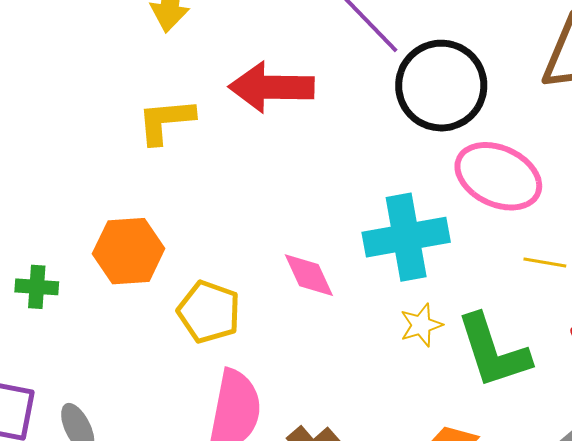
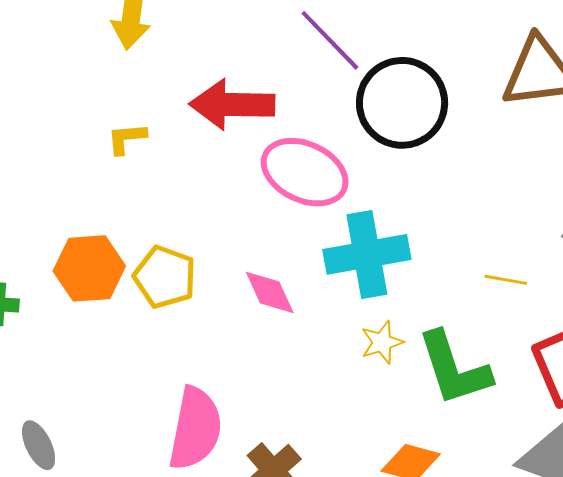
yellow L-shape: (166, 121) -> (127, 138), size x0.7
pink ellipse: (498, 176) -> (305, 172), moved
yellow pentagon: (209, 312) -> (165, 277), moved

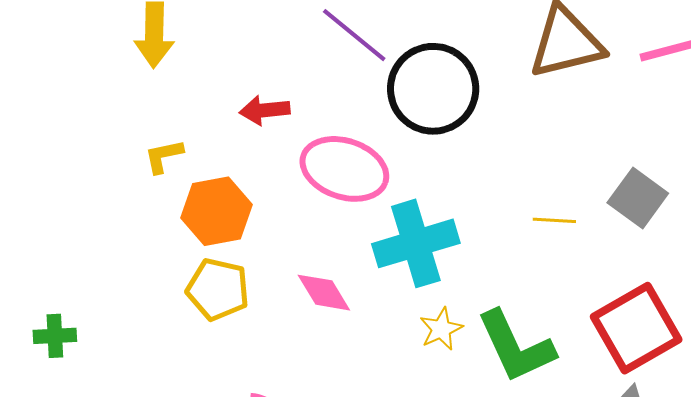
red arrow: (232, 105) -> (265, 110), size x0.6
orange hexagon: (89, 268) -> (216, 211), moved
yellow line: (506, 280) -> (554, 220), moved

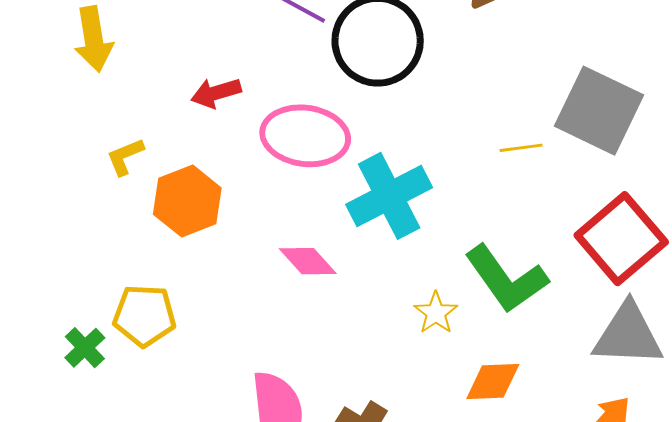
gray square: (638, 198) -> (599, 111), size x1.5
yellow pentagon: (218, 289) -> (144, 316), moved
yellow star: (441, 329) -> (436, 313), moved
green cross: (55, 336) -> (85, 348), moved, turned -30

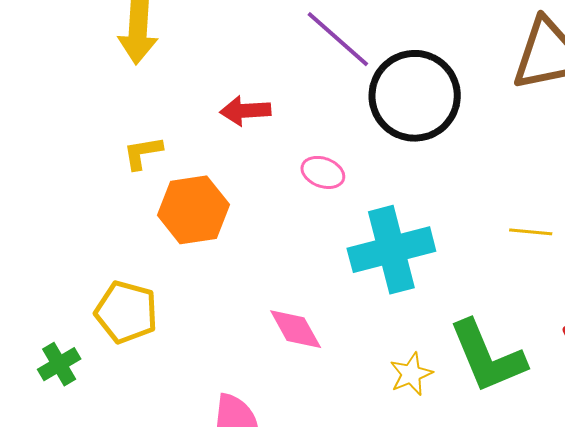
pink ellipse: (305, 136) -> (323, 172), size x0.5
pink diamond: (308, 261) -> (296, 329), moved
green cross: (85, 348) -> (59, 364), moved

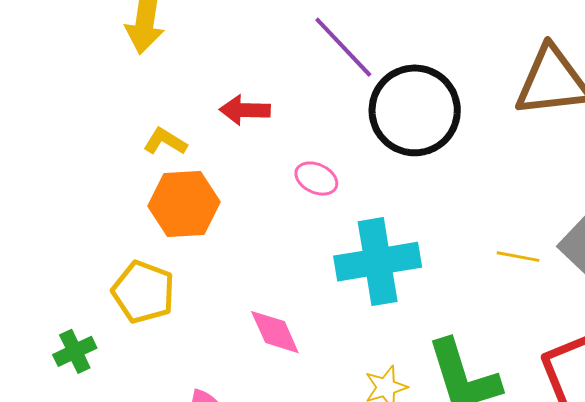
yellow L-shape: (143, 153) -> (165, 141), moved, turned 36
yellow pentagon: (126, 312) -> (143, 292), moved
green cross: (59, 364) -> (75, 351), moved

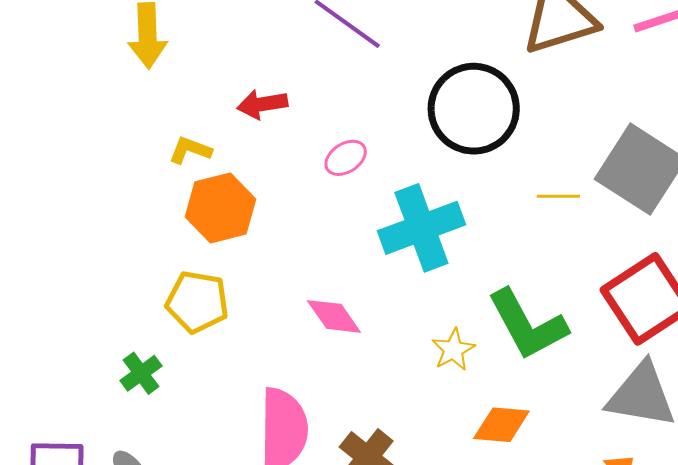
black circle: (415, 110) -> (474, 109), moved
pink ellipse: (316, 179) -> (346, 158), turned -48

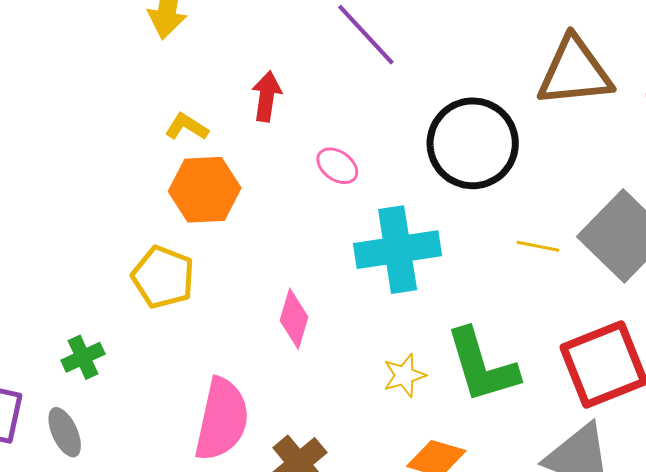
red arrow: (262, 104) -> (267, 96), turned 96
pink ellipse: (346, 158) -> (337, 166), turned 57
pink diamond: (334, 316) -> (294, 319), turned 40
green cross: (141, 373) -> (83, 357), moved

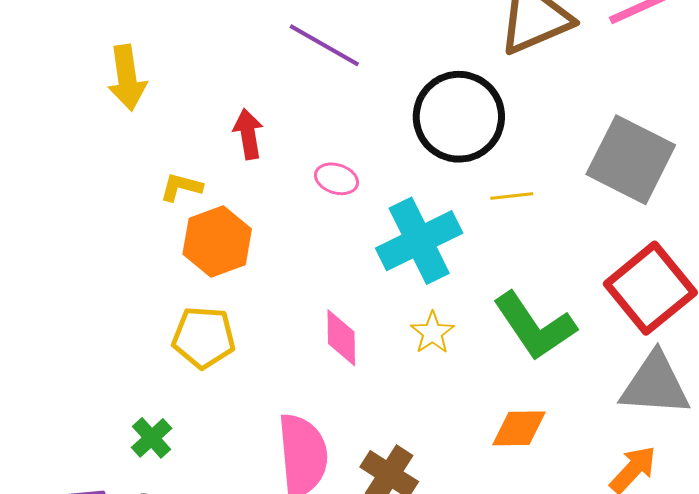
yellow line: (538, 246) -> (512, 196), moved
yellow star: (404, 375) -> (432, 333), moved

